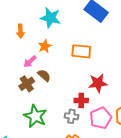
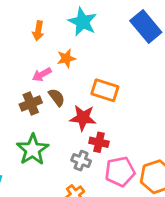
orange rectangle: (81, 51) -> (105, 90), moved
red star: (98, 83) -> (83, 118), moved

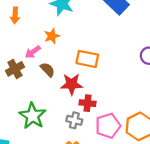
orange arrow: (38, 31) -> (15, 15), moved
brown cross: (31, 103) -> (15, 69), moved

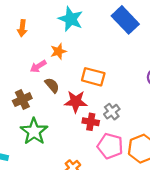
brown cross: (15, 69) -> (22, 100), moved
gray cross: (74, 120) -> (112, 112), moved, turned 35
pink pentagon: (108, 126) -> (110, 146), turned 30

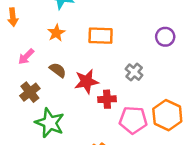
pink arrow: (38, 66) -> (26, 57), moved
orange rectangle: (93, 77) -> (101, 36), moved
gray cross: (112, 112) -> (134, 72), moved

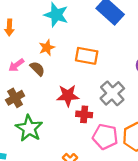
brown semicircle: (58, 70) -> (37, 69), moved
gray cross: (134, 72) -> (112, 93), size x1.5

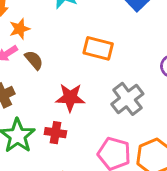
orange star: (47, 48) -> (20, 29), moved
red cross: (84, 114) -> (55, 133), moved

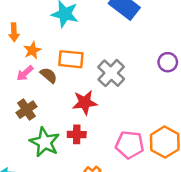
orange rectangle: (98, 48) -> (71, 59), moved
gray cross: (127, 99) -> (111, 73), moved

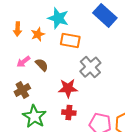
orange star: (32, 50) -> (38, 34), moved
orange rectangle: (71, 59) -> (70, 41), moved
red cross: (77, 134) -> (69, 113), moved

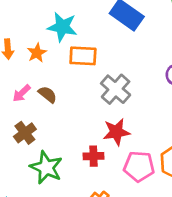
red star: (68, 88) -> (116, 132), moved

